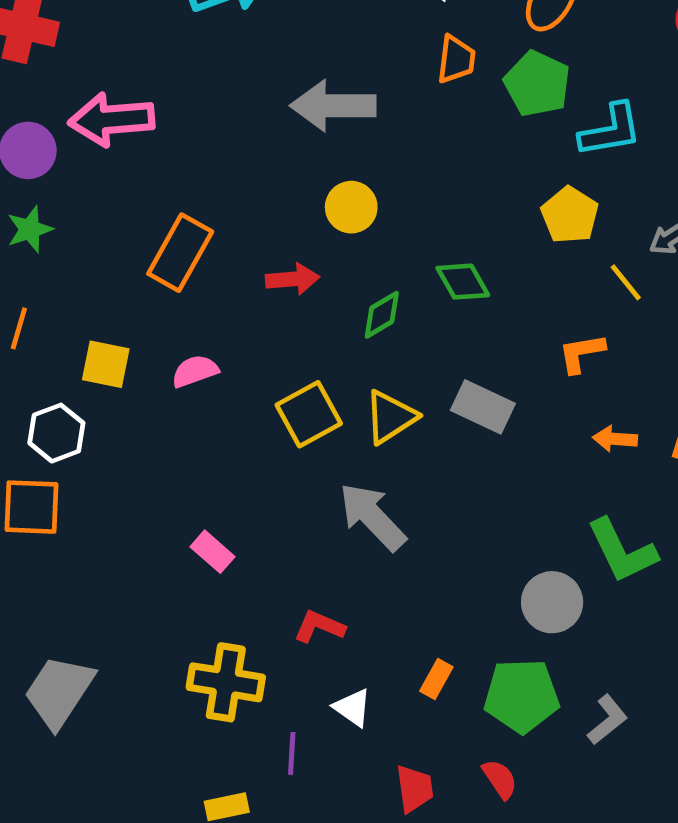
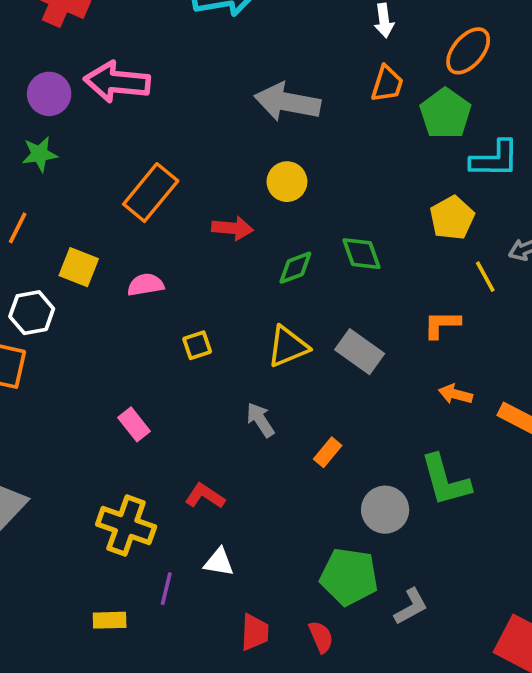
yellow square: (309, 414) -> (197, 345), moved, size x0.6
gray arrow: (372, 517) -> (260, 420), size x0.6
orange rectangle: (436, 679) -> (328, 452), moved
white triangle: (353, 708) -> (219, 562), turned -36

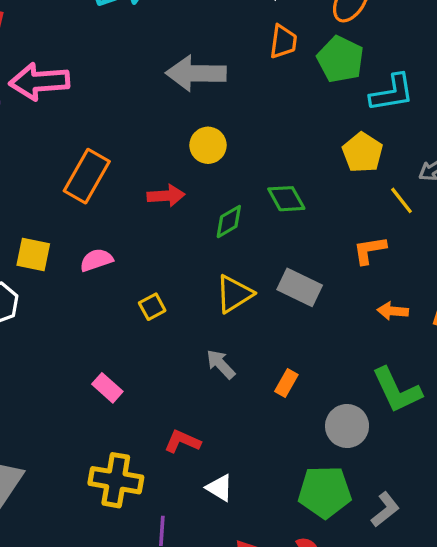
white triangle: (219, 562) -> (220, 488), moved, turned 32

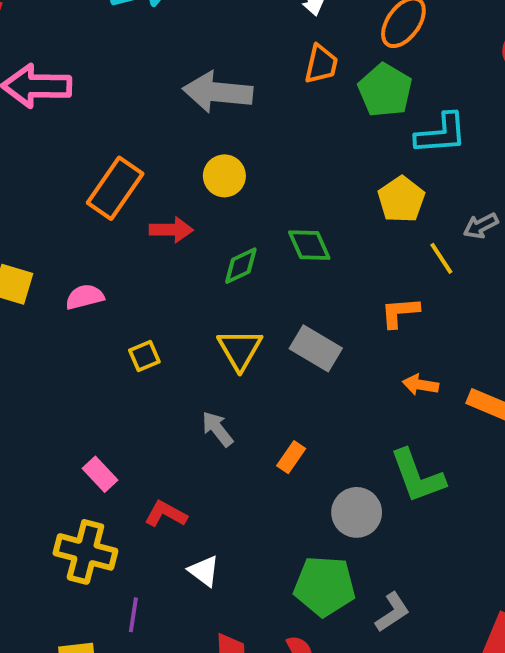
orange rectangle: (87, 176) -> (115, 188), moved
yellow triangle: (234, 294) -> (240, 349), turned -33
pink rectangle: (107, 388) -> (100, 474), moved

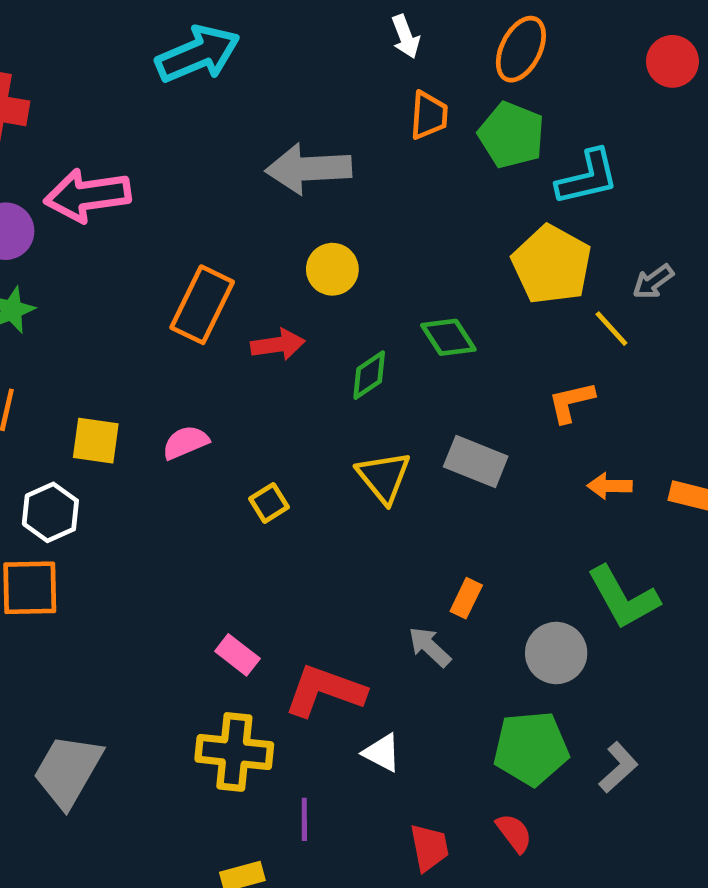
yellow pentagon: (401, 199) -> (552, 265), size x1.4
gray arrow: (217, 429) -> (430, 647), moved
red L-shape: (166, 514) -> (325, 691), size x1.6

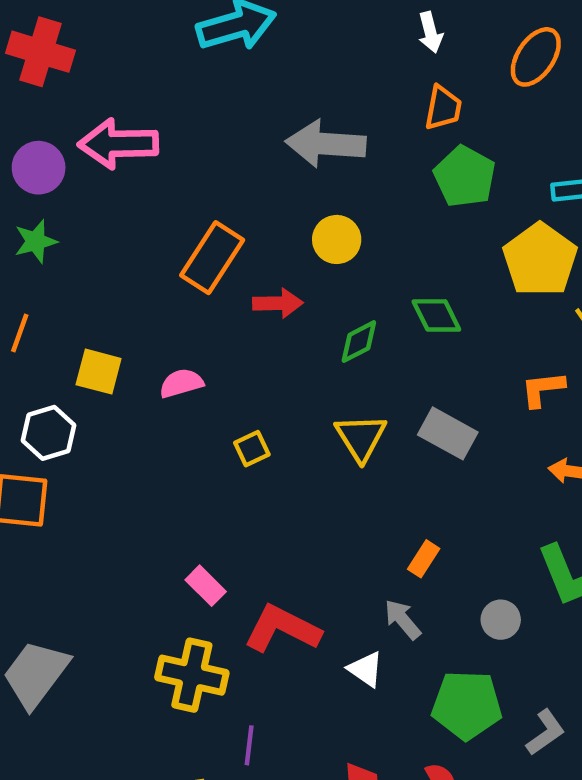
green pentagon: (511, 135) -> (465, 177), moved
gray arrow: (430, 647) -> (403, 619), moved
gray circle: (556, 653) -> (501, 620), size x0.7
white triangle: (382, 753) -> (366, 669), moved

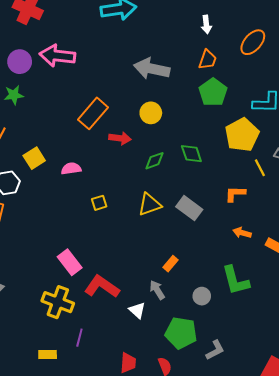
yellow square: (99, 372) -> (34, 158), turned 35
yellow triangle: (361, 437) -> (149, 204), turned 35
pink rectangle: (206, 586) -> (70, 262), size x1.4

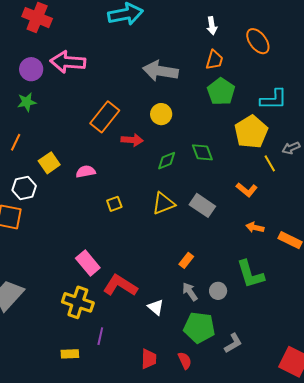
orange ellipse: (253, 42) -> (258, 41), turned -76
orange L-shape: (235, 194) -> (247, 190), turned -140
gray arrow: (157, 290) -> (190, 292), moved

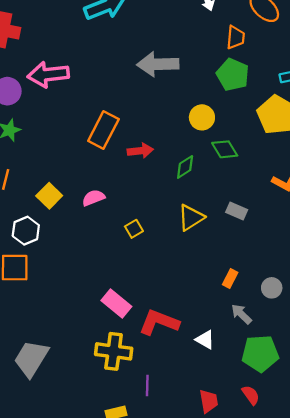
orange trapezoid: (214, 60) -> (236, 37), moved
yellow circle: (161, 114) -> (202, 117), moved
gray rectangle: (202, 205) -> (237, 211), size x0.7
gray circle: (218, 291) -> (272, 288), moved

